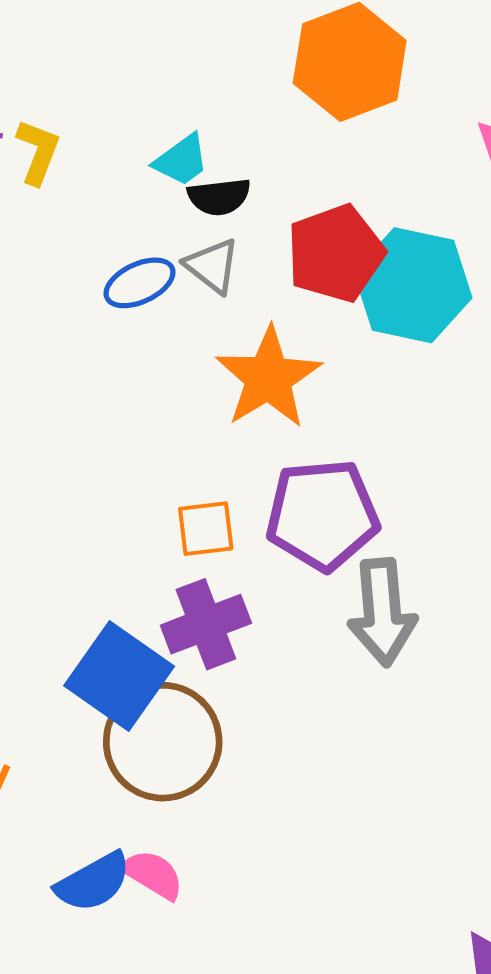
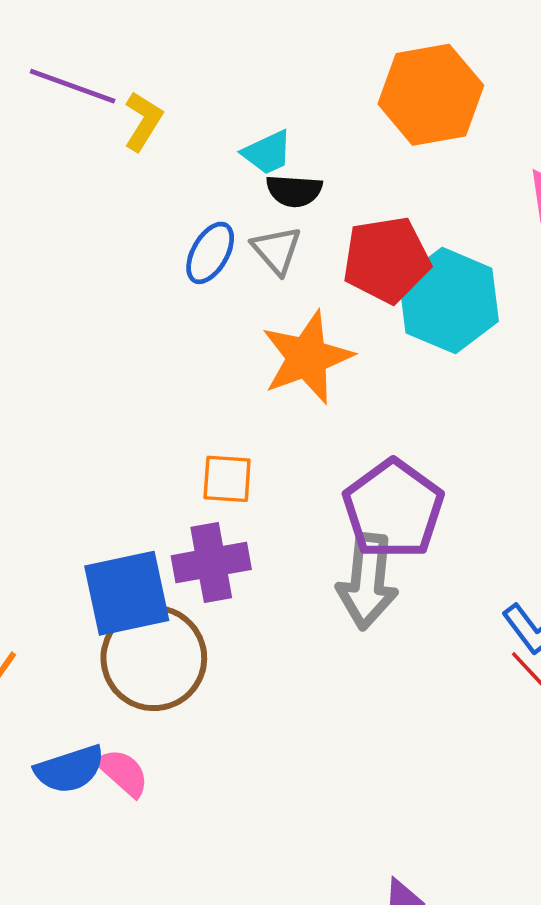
blue ellipse: (140, 283) -> (210, 253), turned -46
purple pentagon: (322, 515) -> (393, 509), moved, turned 30
blue square: (119, 676) -> (127, 593), turned 32

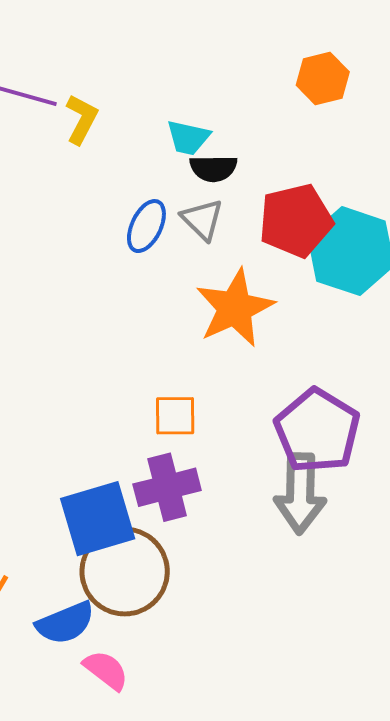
orange hexagon: (431, 95) -> (323, 79), size x0.6
cyan trapezoid: (267, 153) -> (188, 138), turned 42
blue semicircle: (70, 769) -> (65, 623), moved

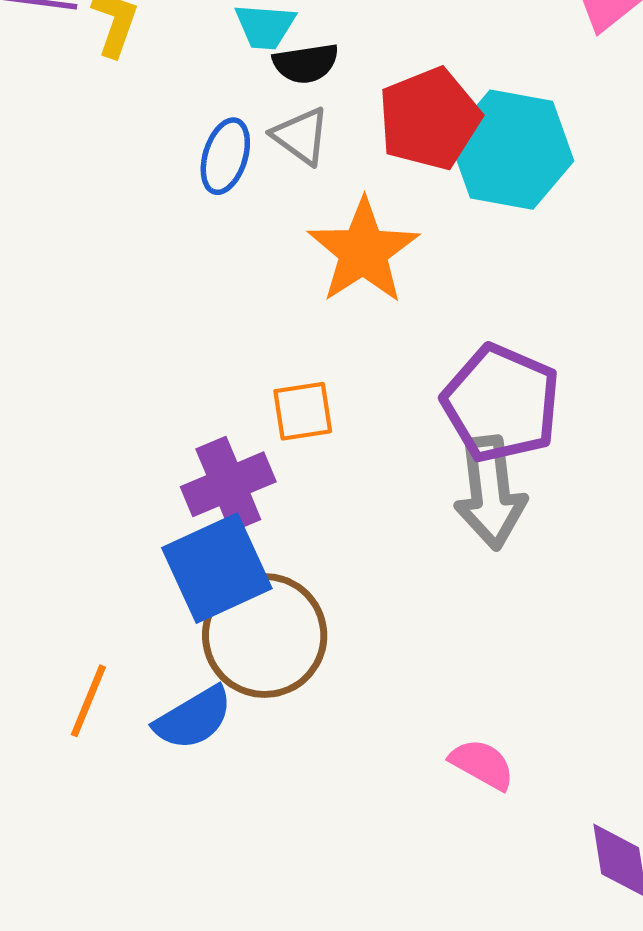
purple cross: (167, 487) -> (228, 484), moved
pink semicircle: (106, 670) -> (482, 764), moved

